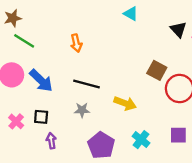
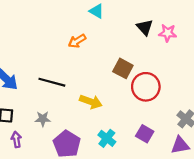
orange arrow: (76, 43) -> (77, 41), moved, turned 72
gray star: (82, 110) -> (43, 119), moved
purple square: (178, 135) -> (145, 134), turned 30

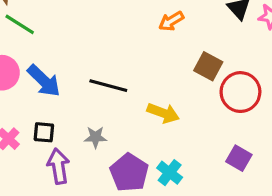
orange arrow: (77, 41) -> (171, 21), moved
cyan cross: (107, 138) -> (170, 173), moved
purple arrow: (16, 139) -> (58, 166), size x1.5

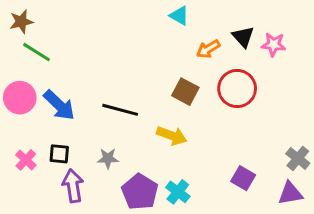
orange arrow: (171, 21) -> (208, 49), moved
brown square: (208, 66) -> (185, 92), moved
red circle: (240, 92) -> (237, 89), moved

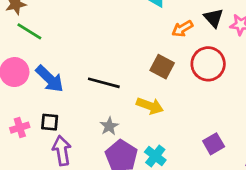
gray star: (108, 158) -> (109, 126), moved, turned -30
pink cross: (26, 160) -> (20, 128), turned 30
purple square: (243, 178) -> (214, 144), turned 30

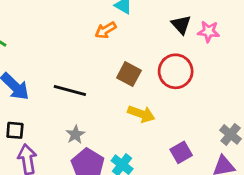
orange arrow: (182, 29) -> (106, 30), moved
yellow arrow: (150, 106) -> (141, 114), moved

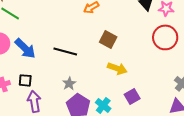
red circle: (176, 71) -> (165, 37), moved
purple square: (181, 152) -> (132, 96), moved

